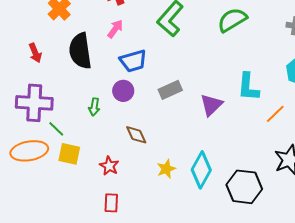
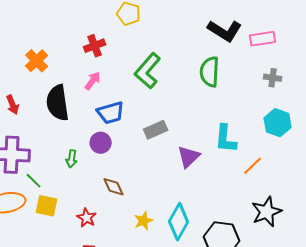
green semicircle: (232, 20) -> (210, 72), turned -56
gray rectangle: (170, 90) -> (156, 130), moved

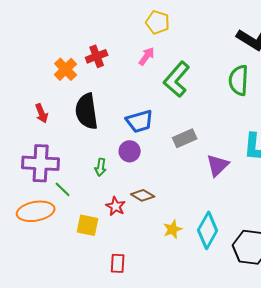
red cross: (95, 46) -> (97, 56), moved
pink arrow: (93, 81) -> (147, 56), moved
brown diamond: (114, 187) -> (143, 195), turned -35
yellow square: (47, 206) -> (88, 225), moved
red star: (87, 218) -> (116, 206), moved

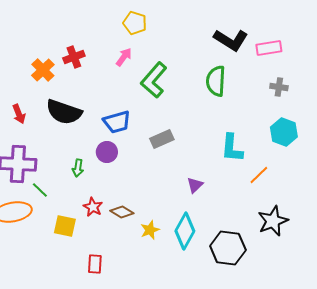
black semicircle: (87, 111) -> (64, 112), turned -63
purple triangle: (218, 165) -> (195, 185), moved, size x0.7
brown diamond: (143, 195) -> (122, 212), moved

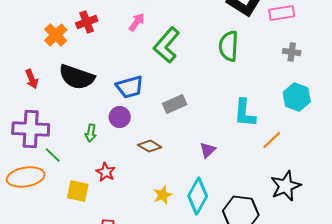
brown diamond: (122, 212) -> (150, 146), moved

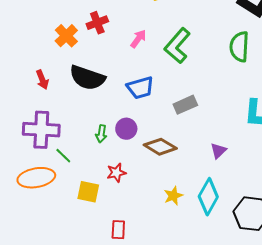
pink arrow: (137, 22) -> (138, 39), moved
purple circle: (120, 117) -> (126, 129), moved
brown diamond: (150, 146) -> (160, 147), size x1.4
red star: (106, 172) -> (116, 173), turned 30

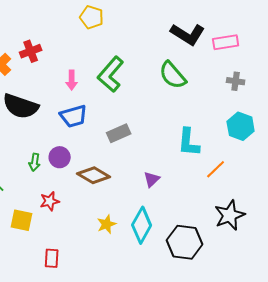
pink arrow: (138, 39) -> (72, 80), moved, turned 144
green semicircle: (239, 47) -> (173, 75), turned -44

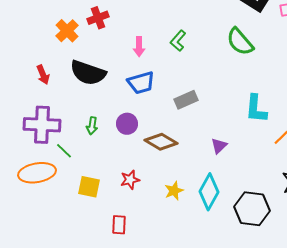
green L-shape: (111, 74) -> (178, 41), size x0.6
green arrow: (35, 162) -> (92, 126), moved
red star: (50, 201) -> (130, 180), moved

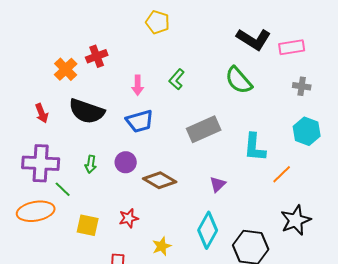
gray rectangle: (186, 100) -> (204, 129), moved, size x1.4
yellow star: (174, 191) -> (162, 246), moved

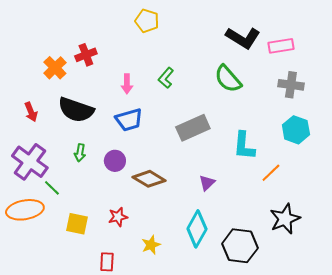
gray cross: (302, 86) -> (291, 85), size x1.4
purple cross: (41, 163) -> (30, 162), turned 33
green arrow: (91, 164) -> (80, 153), moved

